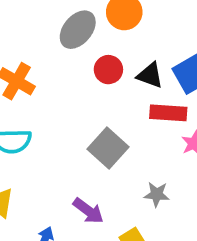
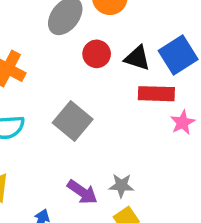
gray square: (108, 148) -> (73, 121), moved
gray star: (157, 194) -> (121, 186), moved

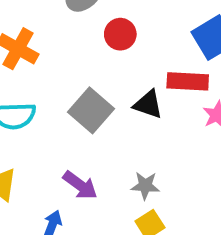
black triangle: (137, 58) -> (148, 104), moved
purple arrow: (82, 192) -> (80, 185), moved

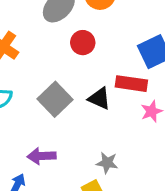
purple arrow: (80, 185) -> (42, 156), turned 136
gray star: (145, 186) -> (107, 163), moved

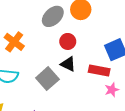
black triangle: (99, 98) -> (68, 64), moved

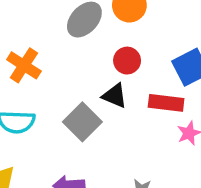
red circle: (68, 41) -> (127, 61), moved

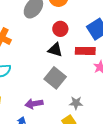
gray square: (82, 122) -> (55, 78), moved

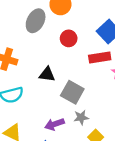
black triangle: (55, 50) -> (47, 74), moved
gray star: (76, 103) -> (81, 117), moved

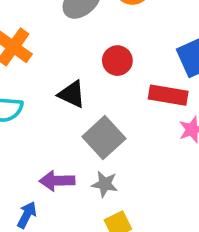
red circle: (69, 38) -> (117, 61), moved

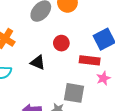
gray square: (104, 138) -> (74, 93), moved, turned -35

